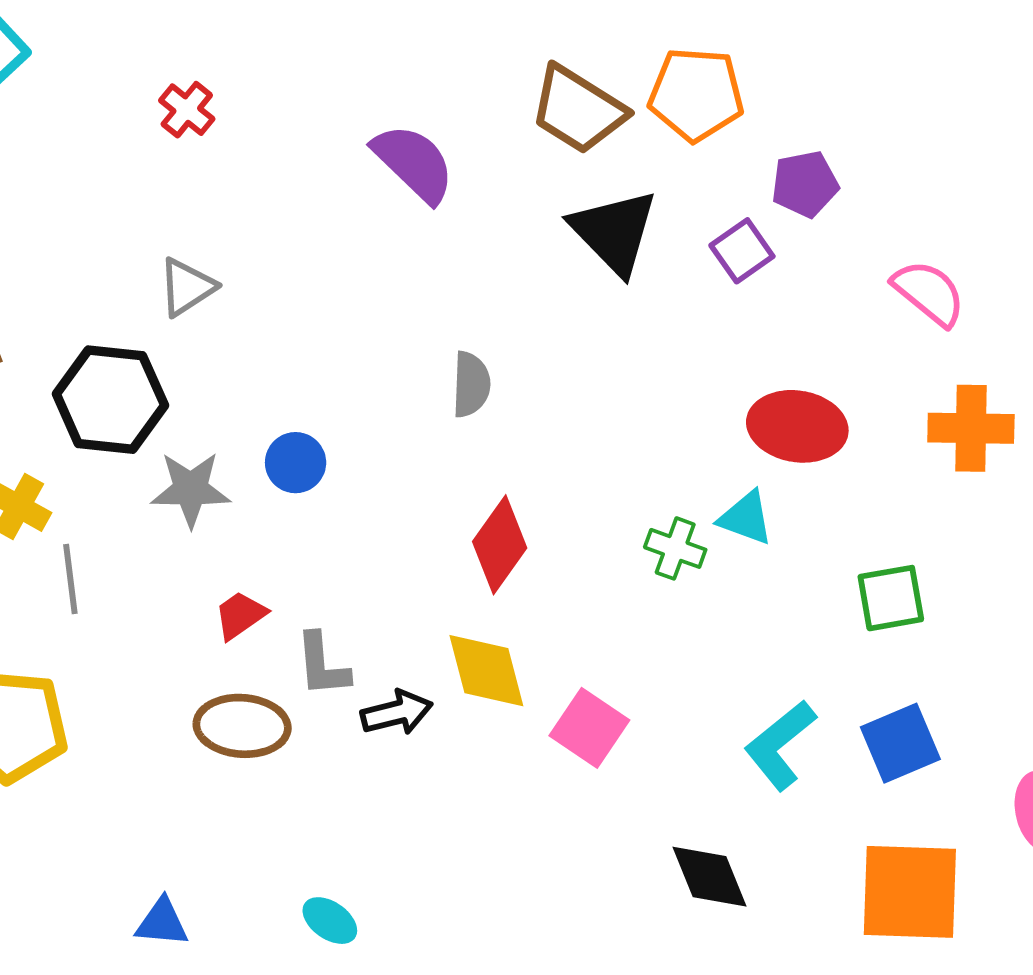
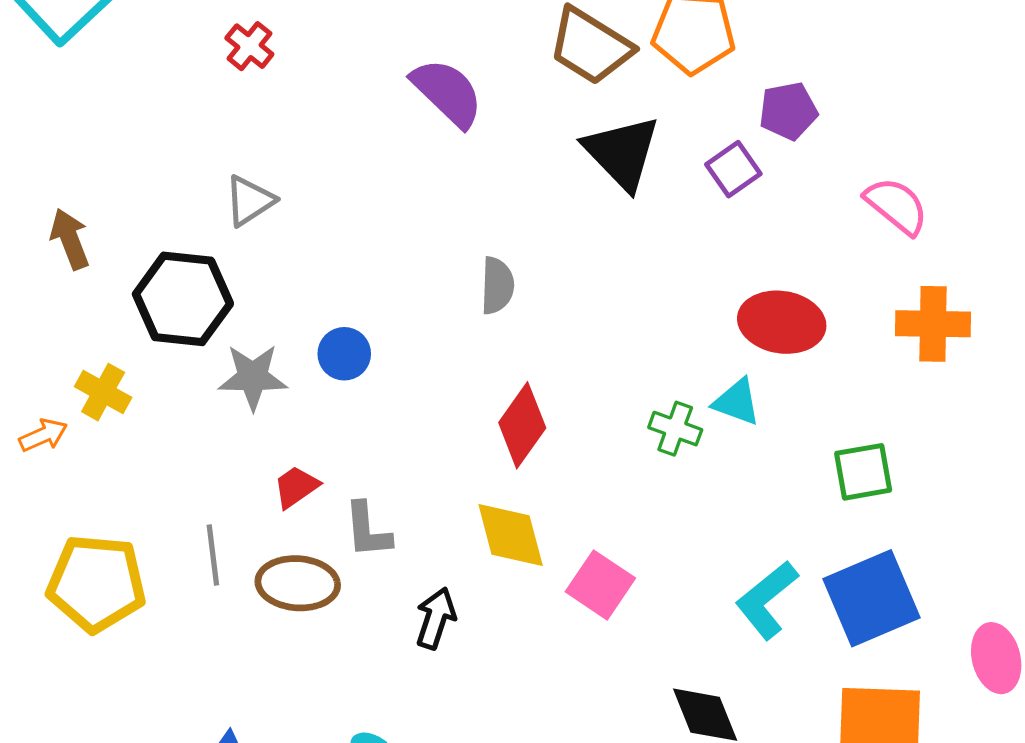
gray line: (70, 579) -> (213, 555), moved
black arrow: (397, 713) -> (436, 618), moved, turned -58
blue square: (900, 743) -> (871, 598), size x1.4

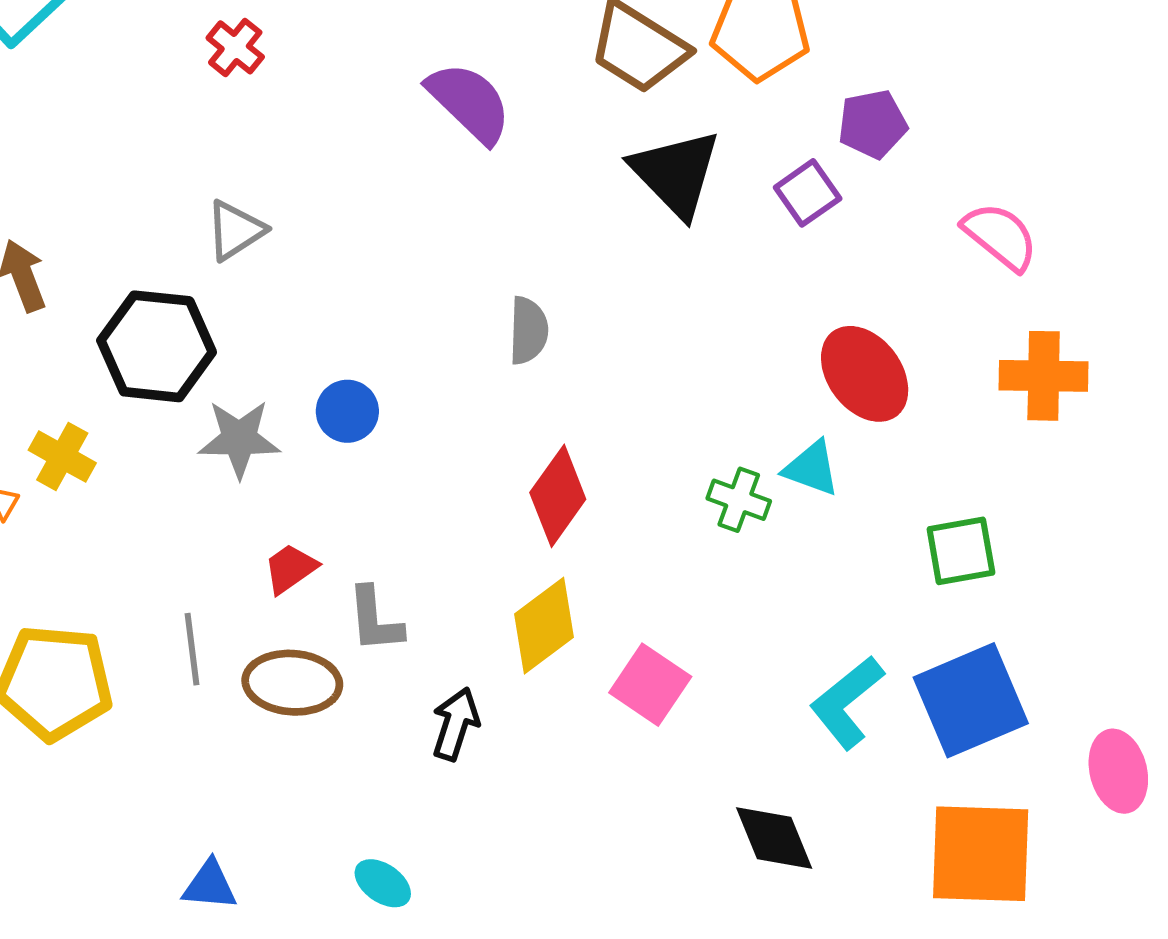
red ellipse: (782, 322) -> (865, 374), turned 44
yellow diamond: (511, 535) -> (544, 626), turned 68

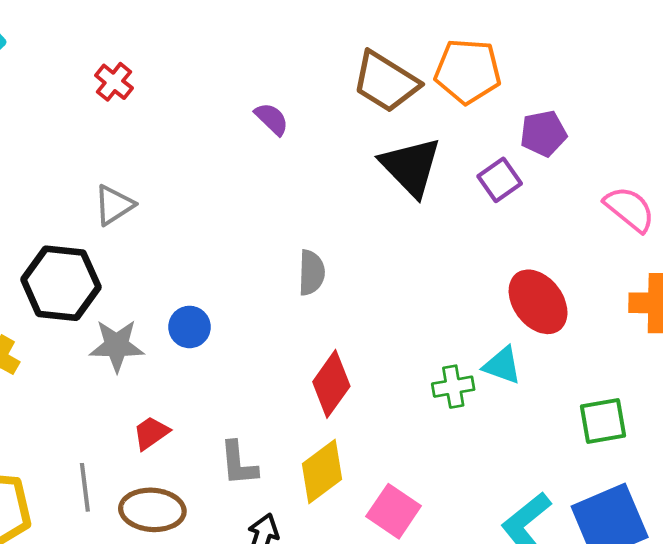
purple semicircle: (469, 102) -> (272, 119), size x0.6
green cross: (739, 500) -> (453, 387), turned -30
gray L-shape: (375, 620) -> (239, 463), moved

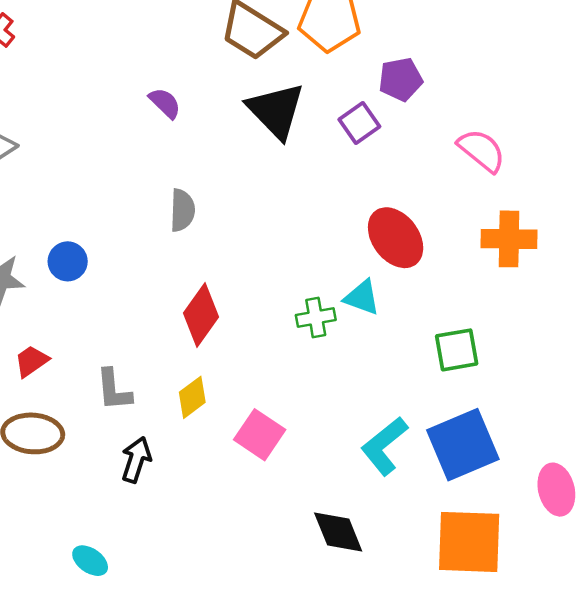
purple semicircle: (272, 119) -> (165, 103), moved
yellow diamond: (322, 471) -> (192, 397), size x0.7

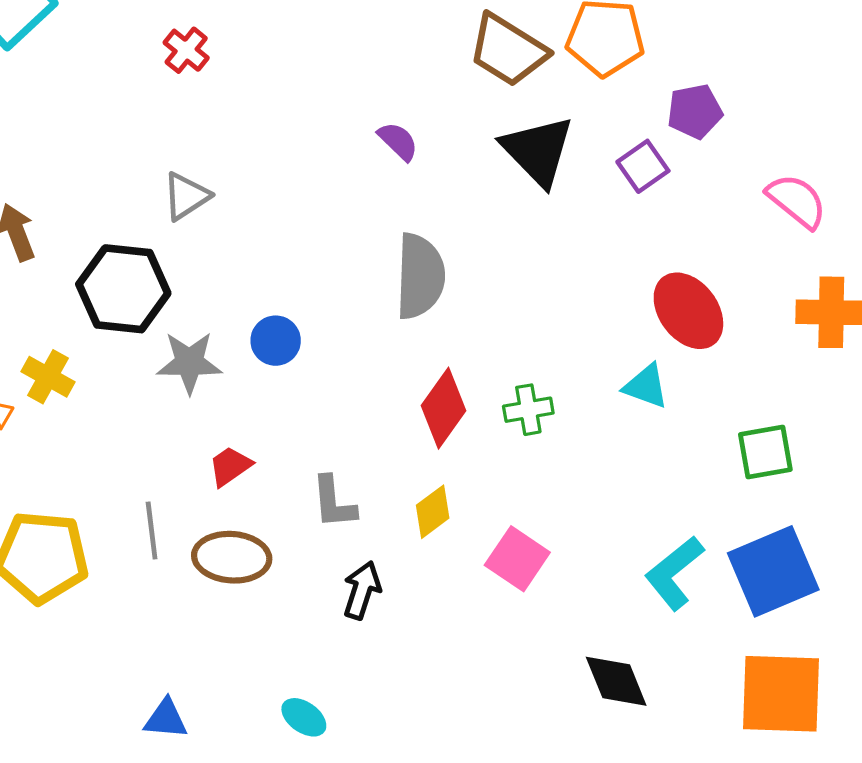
gray semicircle: (182, 210) -> (420, 276), size x1.6
green cross: (316, 317) -> (528, 410), moved

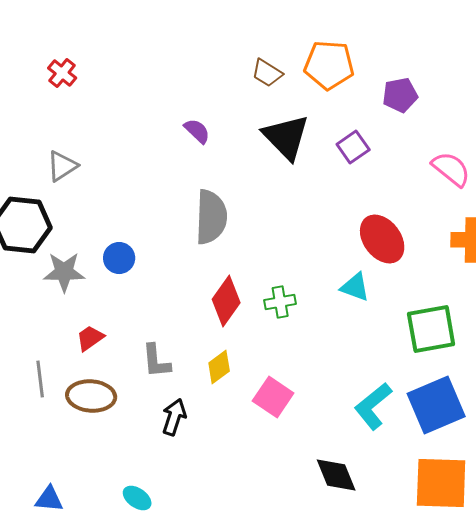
brown trapezoid: (508, 50) -> (267, 73), size x0.6
purple pentagon: (695, 111) -> (400, 95), moved
green square: (765, 452) -> (431, 329), size x1.4

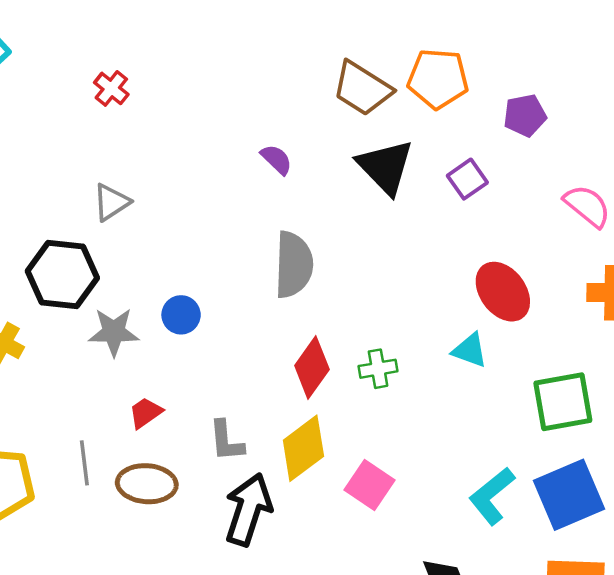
brown trapezoid: (267, 73) -> (362, 88), size x1.6
yellow diamond: (219, 367) -> (303, 448), size x1.6
black arrow: (174, 417) -> (248, 509), size x1.6

